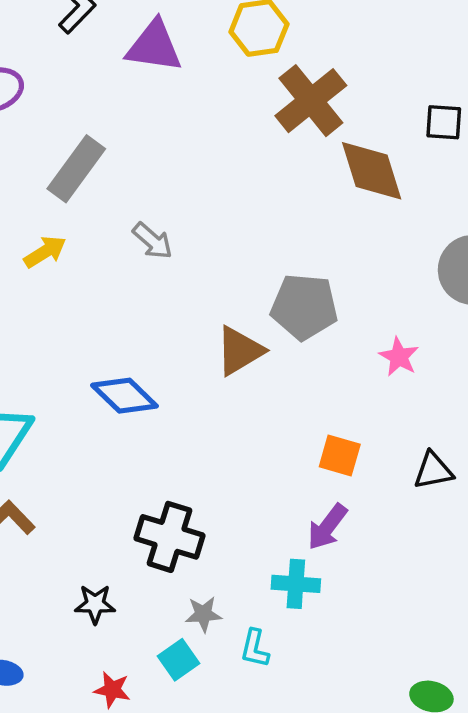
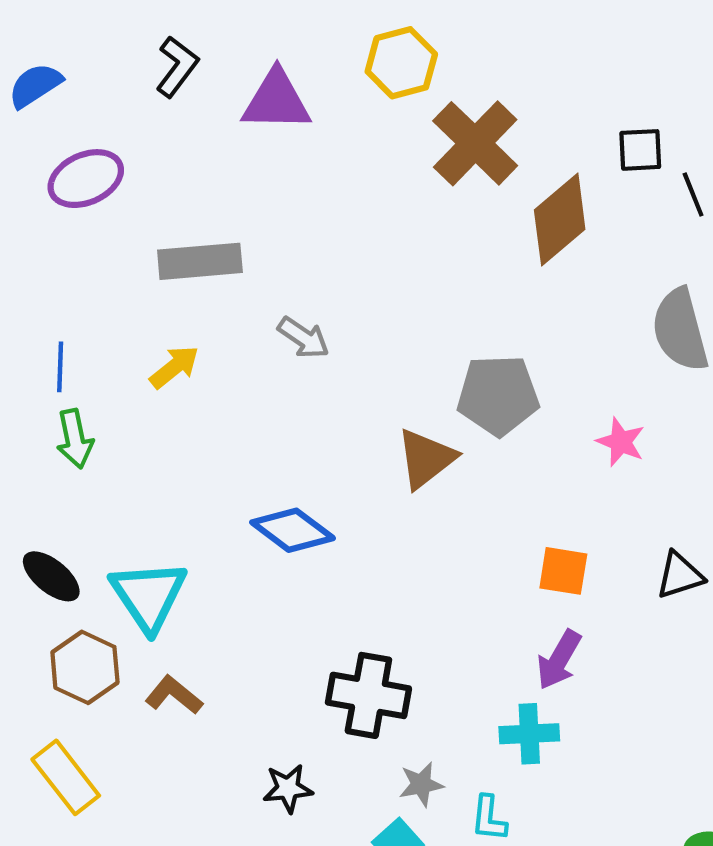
gray rectangle: (76, 169) -> (200, 261), turned 56
brown diamond: (372, 171) -> (560, 220), turned 74

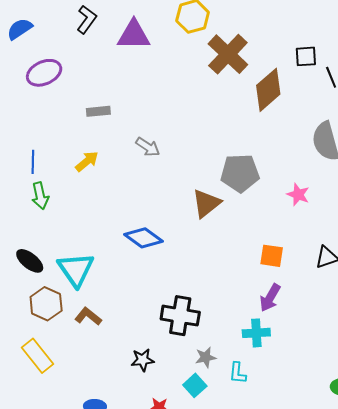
gray rectangle: (200, 261) -> (98, 111), size x0.6

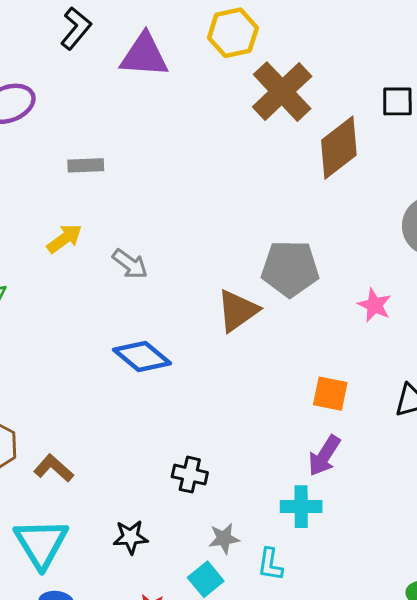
gray arrow: (148, 147) -> (130, 264), moved
cyan triangle: (76, 269) -> (41, 543), moved
black cross: (180, 316) -> (190, 475), size x0.6

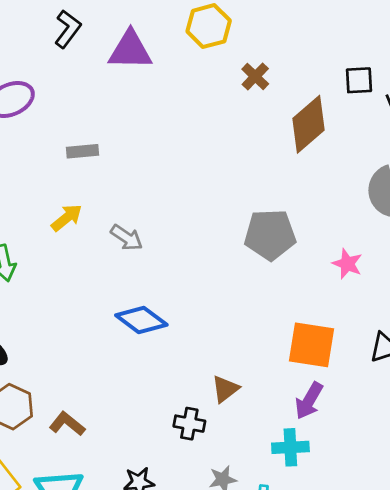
brown cross: (282, 92) -> (255, 76), size x0.5
brown triangle: (238, 311) -> (225, 389), moved, size x0.7
orange square: (330, 394) -> (312, 345), size x1.5

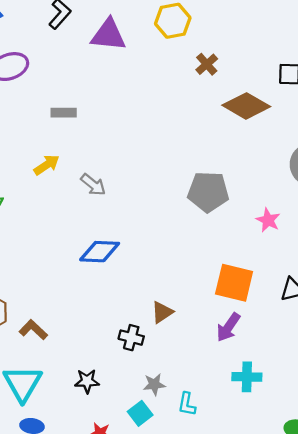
brown diamond: (308, 124) -> (246, 106), turned 66
blue diamond: (141, 320) -> (100, 252), turned -39
cyan cross: (290, 447) -> (247, 377), moved

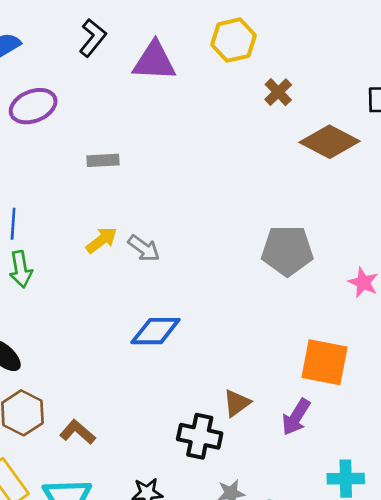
yellow arrow: (47, 165) -> (102, 240), moved
purple arrow: (228, 327) -> (296, 417), moved
black cross: (131, 338) -> (200, 436), size x1.4

